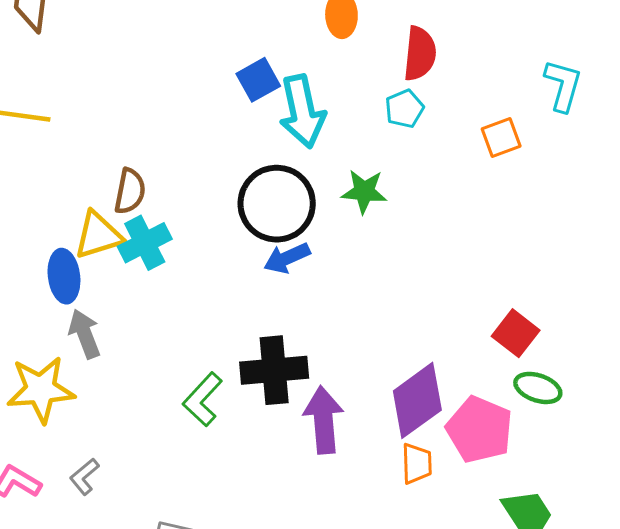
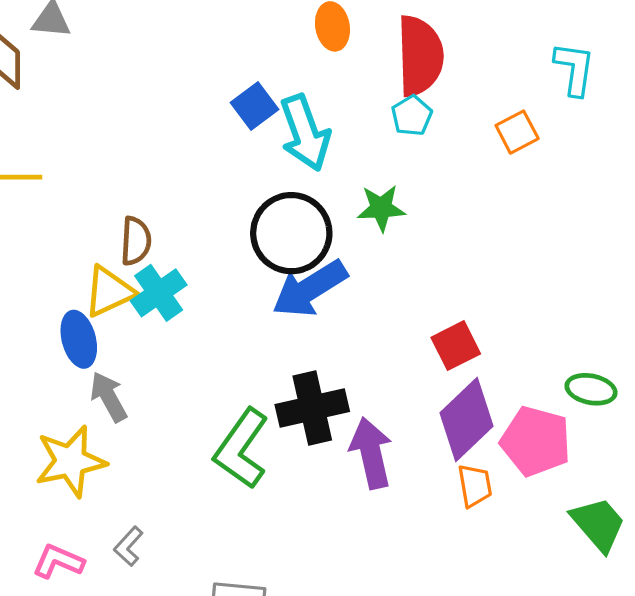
red semicircle: (420, 54) -> (420, 56), size x1.4
blue arrow: (287, 258) -> (310, 289), size x1.6
red square: (516, 333) -> (456, 346), moved, turned 33
green L-shape: (203, 399) -> (241, 449), size x1.4

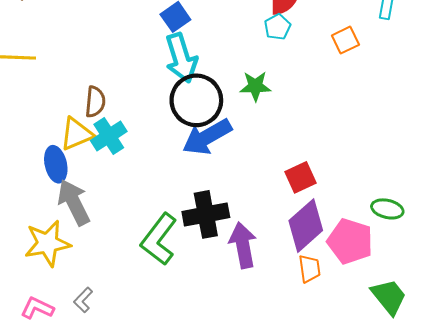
cyan arrow: (305, 133) -> (181, 58), moved
gray arrow: (109, 397) -> (74, 202), size x1.4

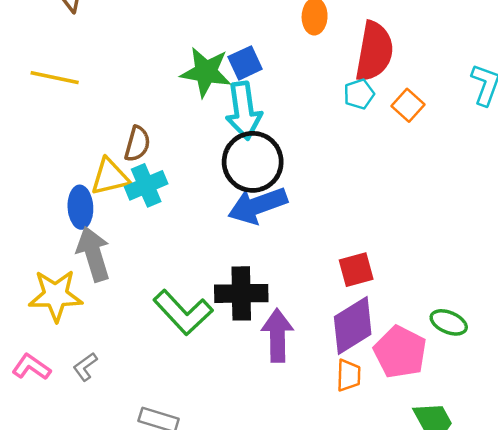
orange square: (345, 40) -> (408, 105), moved, turned -32
green star: (255, 86) -> (206, 72), moved, size x1.4
green L-shape: (159, 239) -> (183, 312), turned -90

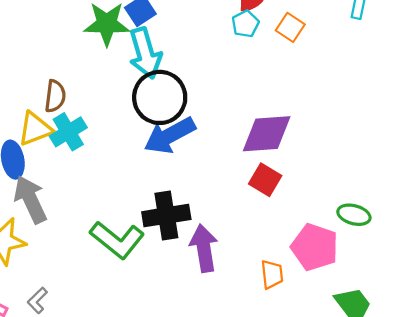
red square: (356, 270) -> (265, 180), turned -36
purple diamond: (353, 325) -> (267, 134), moved, turned 36

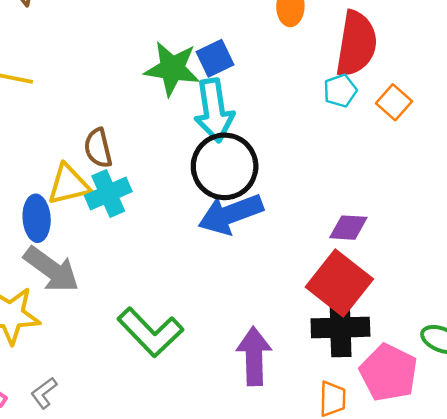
brown semicircle: (55, 96) -> (98, 148), turned 152
purple diamond: (267, 134) -> (348, 228), size x0.6
red square: (265, 180) -> (339, 283), size x1.6
gray arrow: (30, 199) -> (51, 269), turned 144
black cross: (166, 216) -> (340, 328), moved

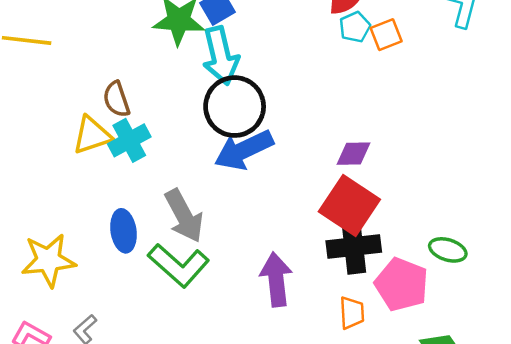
cyan pentagon: (340, 91) -> (355, 27), moved
orange square: (394, 102) -> (386, 35), turned 32
blue ellipse: (37, 218) -> (123, 231), moved
gray arrow: (51, 269) -> (184, 216), moved, turned 30

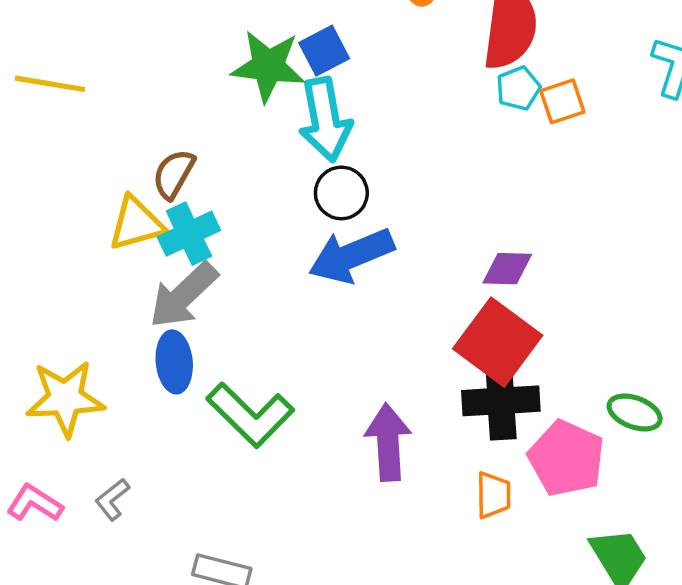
brown semicircle: (116, 99) -> (174, 174), turned 45
black circle: (235, 107) -> (341, 193), size x0.6
gray arrow: (184, 216) -> (183, 295), moved, turned 72

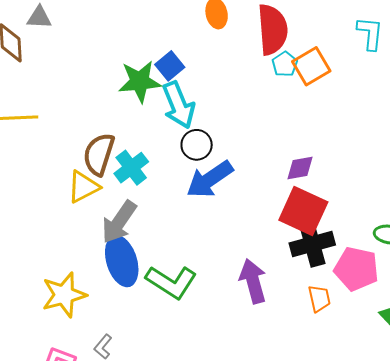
orange square: (562, 101) -> (311, 66), size x1.4
brown semicircle: (174, 174) -> (99, 154), size x1.4
cyan cross: (189, 234) -> (131, 168), moved
blue ellipse: (174, 362) -> (122, 261), size x1.4

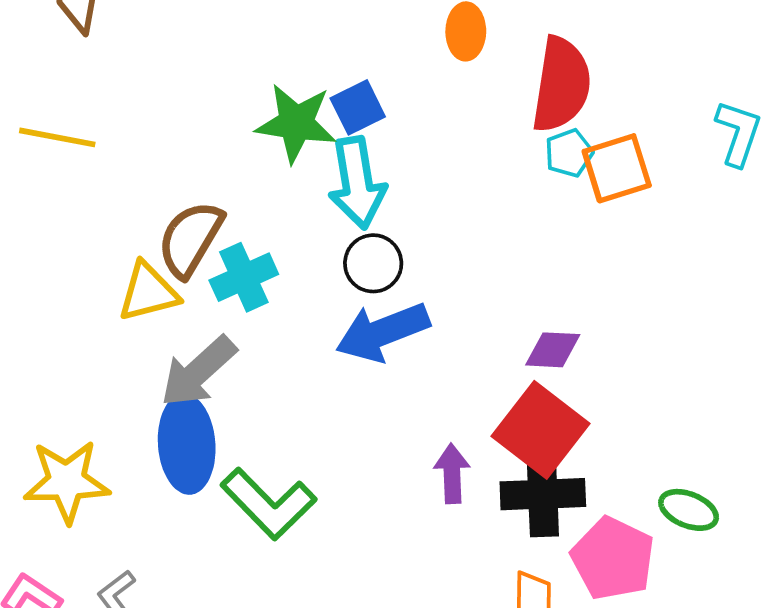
purple arrow: (253, 281) -> (452, 474), moved, size x0.7

